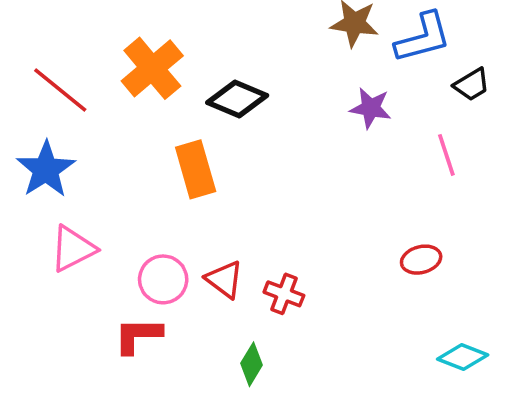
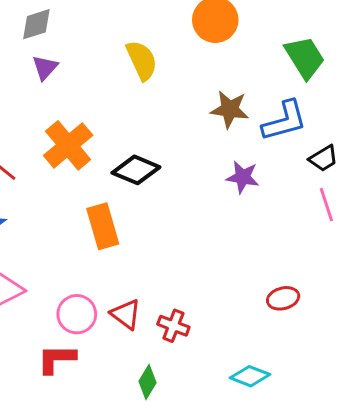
pink line: (446, 155) -> (326, 205), moved
cyan diamond: (463, 357) -> (250, 376), moved

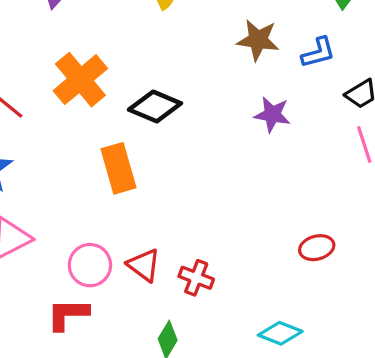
blue L-shape: (285, 121) -> (318, 53), size x0.7

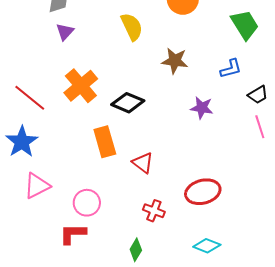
brown star: (258, 40) -> (175, 61), moved
red ellipse: (317, 248) -> (203, 192), moved, size x1.6
red triangle: (144, 265) -> (143, 163), moved

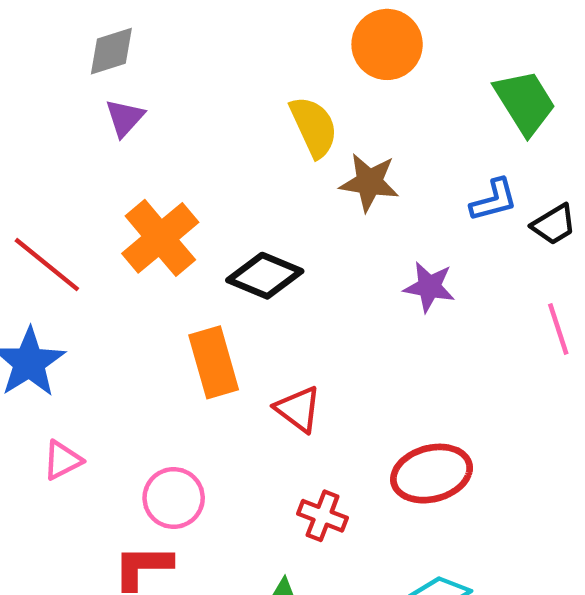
yellow semicircle: (132, 27) -> (314, 127), moved
black trapezoid: (258, 95) -> (554, 225), moved
pink triangle: (37, 186) -> (62, 460), size x0.7

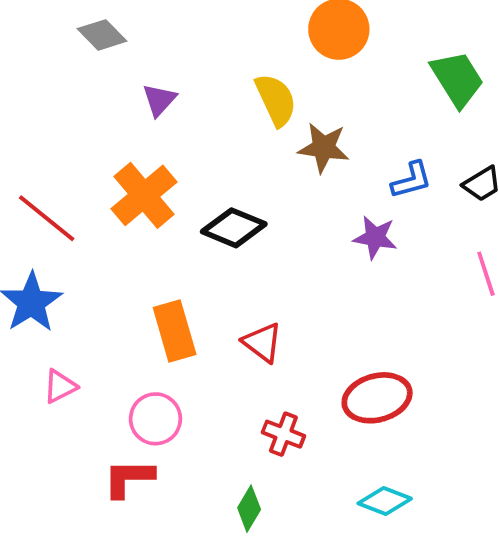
gray diamond: (111, 51) -> (102, 35), turned 63
purple triangle: (125, 118) -> (159, 100), moved
blue L-shape: (494, 200) -> (411, 180), moved
orange rectangle: (214, 362) -> (175, 331), moved

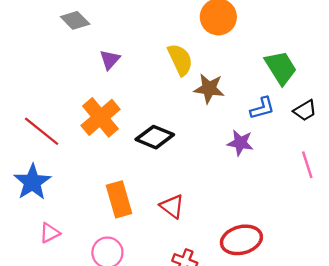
green trapezoid: (457, 79) -> (281, 68), moved

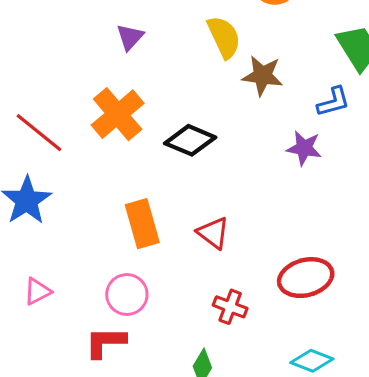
pink triangle: (50, 233) -> (37, 291), moved

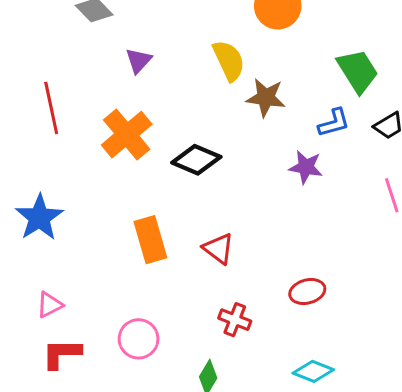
red line: (39, 133) -> (51, 108), moved, turned 39
red ellipse: (306, 278) -> (307, 291), size x0.7
pink circle: (127, 295) -> (139, 339), moved
red L-shape: (105, 342) -> (62, 354), moved

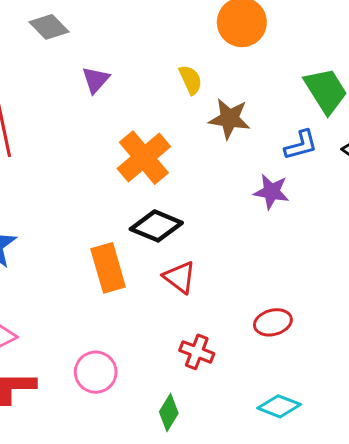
yellow semicircle: (229, 61) -> (191, 80), size x0.7
orange cross: (127, 135) -> (144, 158), moved
black diamond: (196, 160) -> (156, 226), moved

